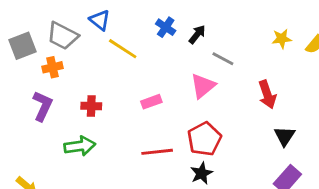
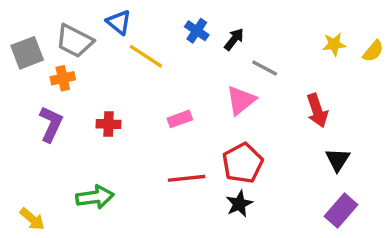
green arrow: (80, 146) -> (95, 197), moved

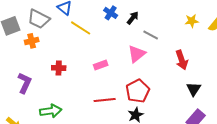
purple L-shape: (51, 124) -> (25, 83), moved

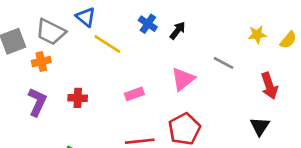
gray line: (151, 35) -> (223, 63), moved
red arrow: (182, 60) -> (269, 86), moved
purple L-shape: (25, 83) -> (37, 102), moved

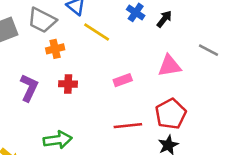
orange cross: (41, 62) -> (55, 49), moved
pink triangle: (183, 79) -> (169, 66), turned 30

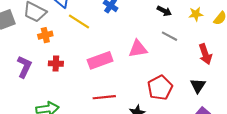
black arrow: (164, 19) -> (164, 11), moved, turned 80
pink rectangle: (123, 80) -> (100, 60), size x1.6
red pentagon: (171, 114) -> (160, 88), moved

